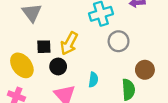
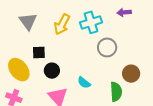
yellow arrow: (69, 43) -> (62, 24), moved
cyan semicircle: (93, 80) -> (84, 83), turned 120

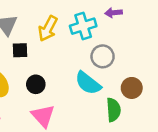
purple arrow: (124, 12) -> (113, 13), moved
black square: (39, 53) -> (20, 50), moved
cyan semicircle: (84, 83) -> (88, 83), moved, size x1.6

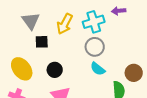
gray circle: (103, 56) -> (95, 47), moved
cyan semicircle: (88, 83) -> (98, 69), size x0.7

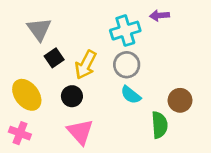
yellow arrow: (65, 24) -> (86, 65), moved
black square: (42, 42) -> (54, 58), turned -32

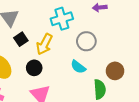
cyan cross: (125, 31) -> (62, 19), moved
gray circle: (127, 65) -> (86, 41), moved

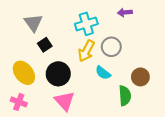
yellow arrow: (44, 44) -> (86, 51), moved
black circle: (34, 68) -> (58, 74), size x1.5

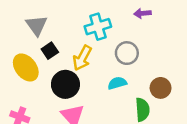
yellow arrow: (86, 51) -> (82, 58), moved
yellow ellipse: (24, 73) -> (26, 67), moved
cyan semicircle: (103, 73) -> (117, 83), turned 126

